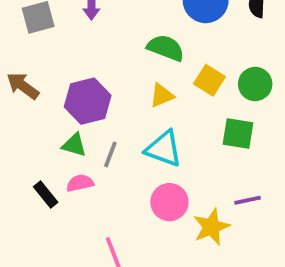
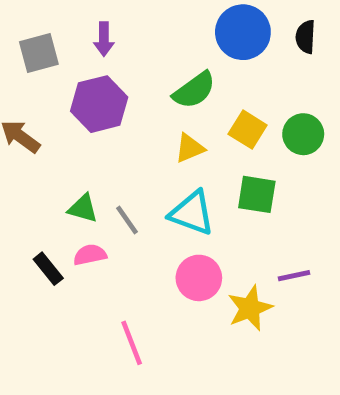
green semicircle: (166, 48) -> (194, 90), turned 123
purple hexagon: (88, 101) -> (99, 104), moved
green square: (238, 134) -> (257, 194), moved
gray line: (110, 154) -> (127, 220), turned -56

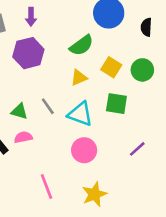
black semicircle: (306, 37) -> (146, 27), moved
gray line: (127, 220) -> (48, 106), moved
purple line: (294, 276) -> (137, 149), turned -30
yellow star: (250, 308) -> (94, 194), moved

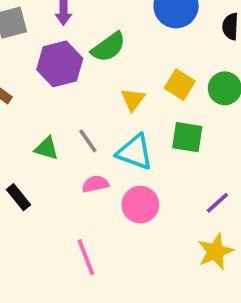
green semicircle: (81, 45) -> (108, 47), moved
yellow triangle: (79, 78) -> (133, 100), turned -30
pink semicircle: (23, 137) -> (95, 184), moved
yellow star: (94, 194) -> (215, 252), moved

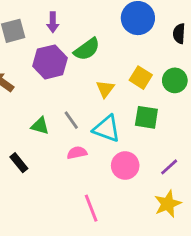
pink circle: (140, 205) -> (125, 166), moved
pink line: (86, 257) -> (91, 208), moved

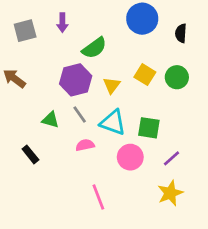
purple hexagon: (50, 62) -> (76, 80), moved
green square: (146, 117) -> (149, 128), moved

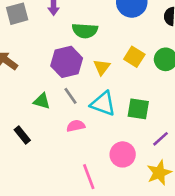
green semicircle: (94, 48) -> (85, 31), turned 40
pink circle: (130, 157) -> (123, 154), moved

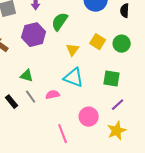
green semicircle: (85, 31) -> (60, 22), turned 120
purple hexagon: (67, 62) -> (34, 35), moved
gray line: (70, 96) -> (31, 97), moved
green square: (138, 109) -> (112, 79), moved

